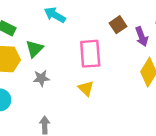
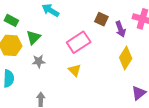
brown square: (118, 25) -> (101, 19), turned -32
pink rectangle: (90, 54) -> (79, 42), turned 60

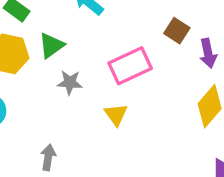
gray star: (39, 61) -> (70, 83), moved

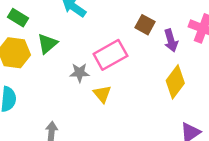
gray star: (70, 83) -> (80, 73), moved

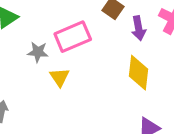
yellow diamond: (175, 82) -> (139, 73), turned -36

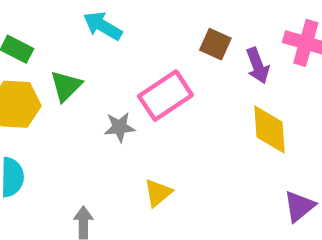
yellow triangle: (60, 77) -> (158, 193), moved, turned 35

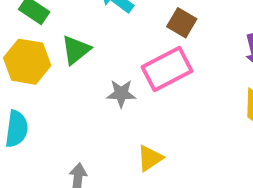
brown square: (215, 44) -> (182, 23), moved

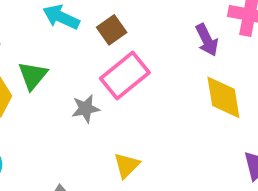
brown square: (182, 23) -> (112, 30), moved, turned 36

